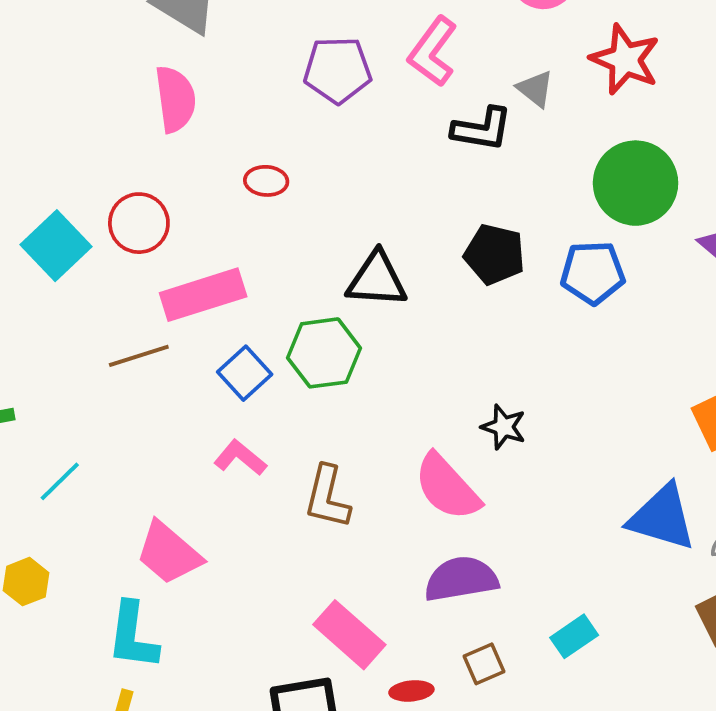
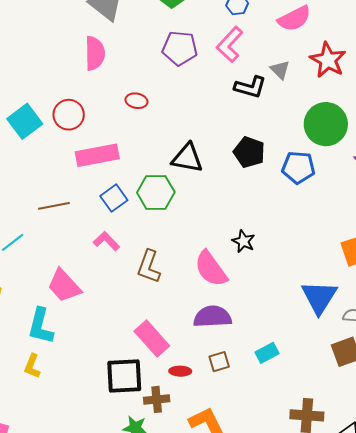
brown line: (139, 356) -> (54, 206), moved
blue triangle: (662, 517) -> (319, 297), turned 39

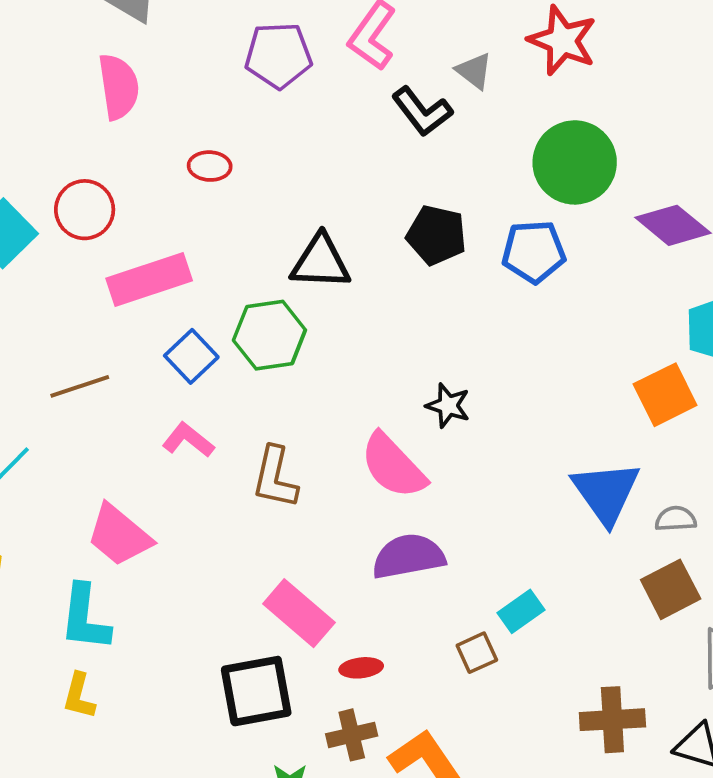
black L-shape: (250, 87) -> (422, 111), turned 44
brown square: (219, 362) -> (477, 653), moved
brown cross: (157, 399) -> (352, 735), moved

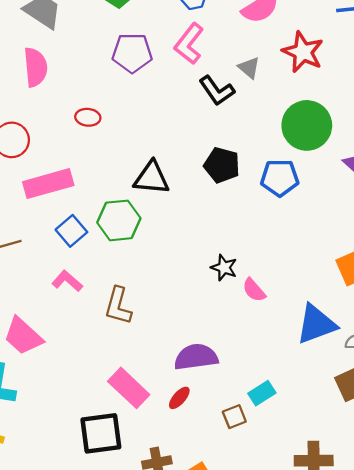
pink semicircle: (393, 466) -> (254, 290), moved, size x0.6
blue triangle: (606, 492) -> (316, 324), turned 42
red ellipse: (361, 668) -> (179, 398), moved, turned -45

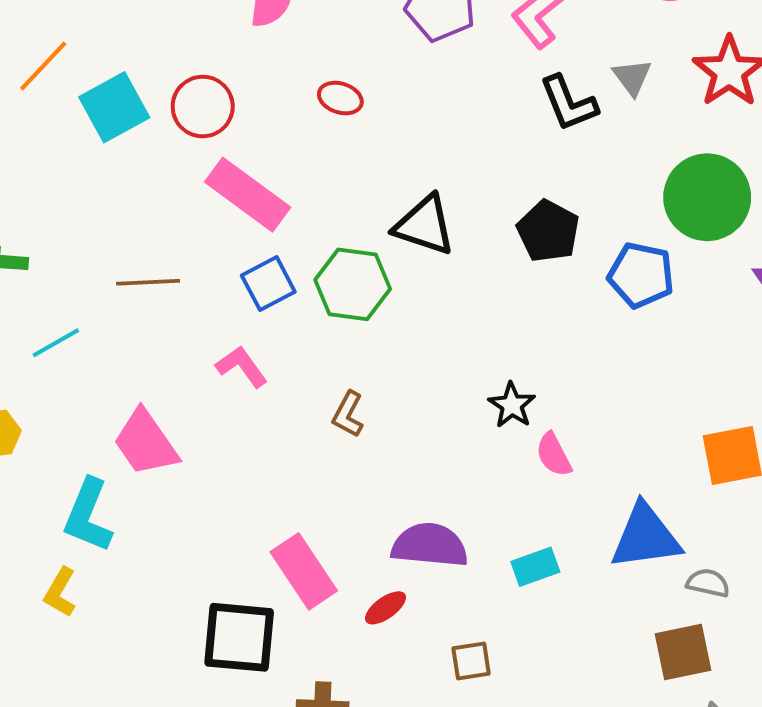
pink rectangle: (48, 184) -> (248, 195), turned 39
brown L-shape: (118, 306) -> (348, 414), moved, size x0.7
cyan rectangle: (262, 393) -> (535, 567), moved

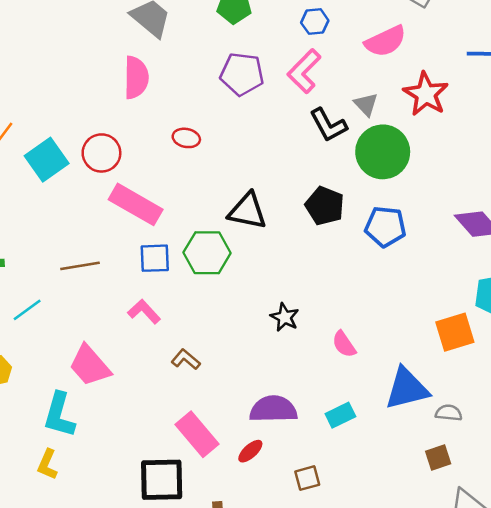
green circle: (707, 197) -> (383, 152), moved
blue square: (268, 284) -> (155, 258), turned 32
black star: (512, 405) -> (285, 317), moved
brown L-shape: (348, 414) -> (186, 359), moved, turned 108
brown square: (683, 652) -> (438, 458), size x0.7

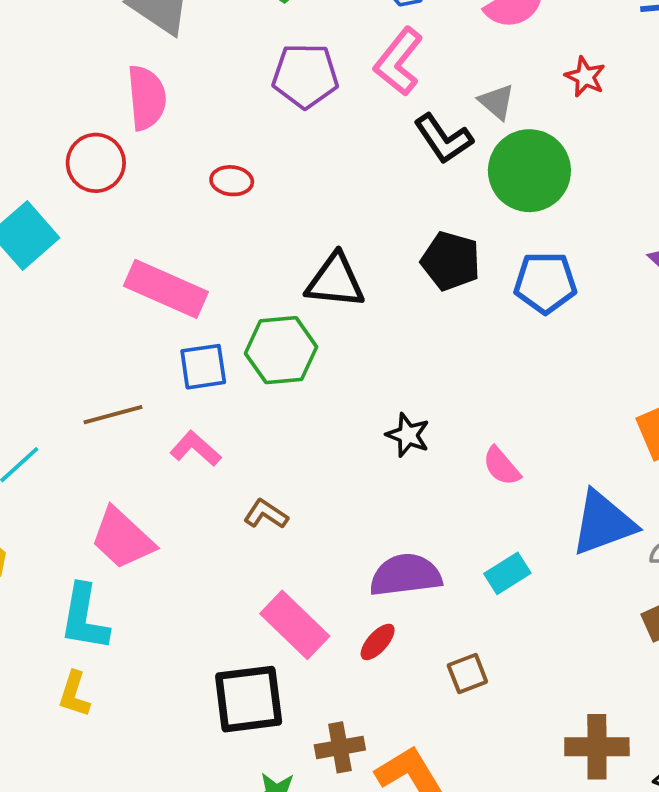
red star: (426, 94) -> (585, 77), size x0.6
red circle: (101, 153) -> (96, 163), moved
brown line: (80, 266) -> (113, 415), moved

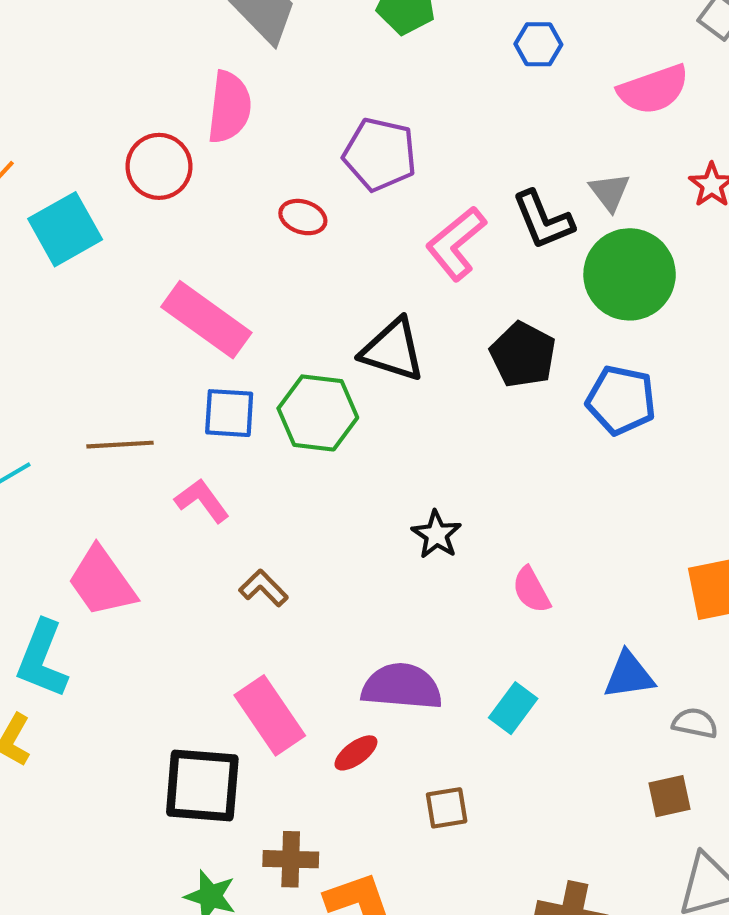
pink L-shape: (398, 62) -> (456, 243), moved
purple pentagon: (305, 76) -> (380, 154), moved
blue triangle: (603, 523) -> (629, 675), size x0.7
cyan rectangle: (507, 573) -> (513, 708), turned -33

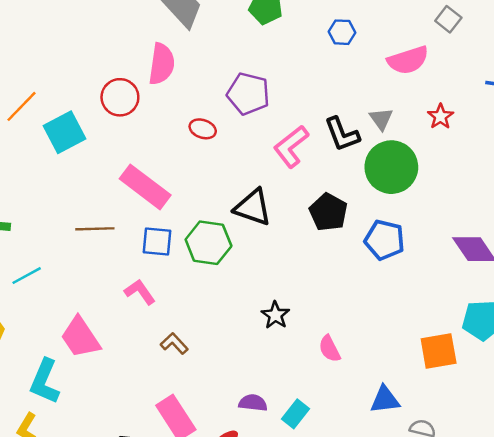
brown line: (120, 445) -> (95, 229), moved
purple semicircle: (402, 687) -> (253, 403), size x0.6
cyan rectangle: (513, 708) -> (296, 414), moved

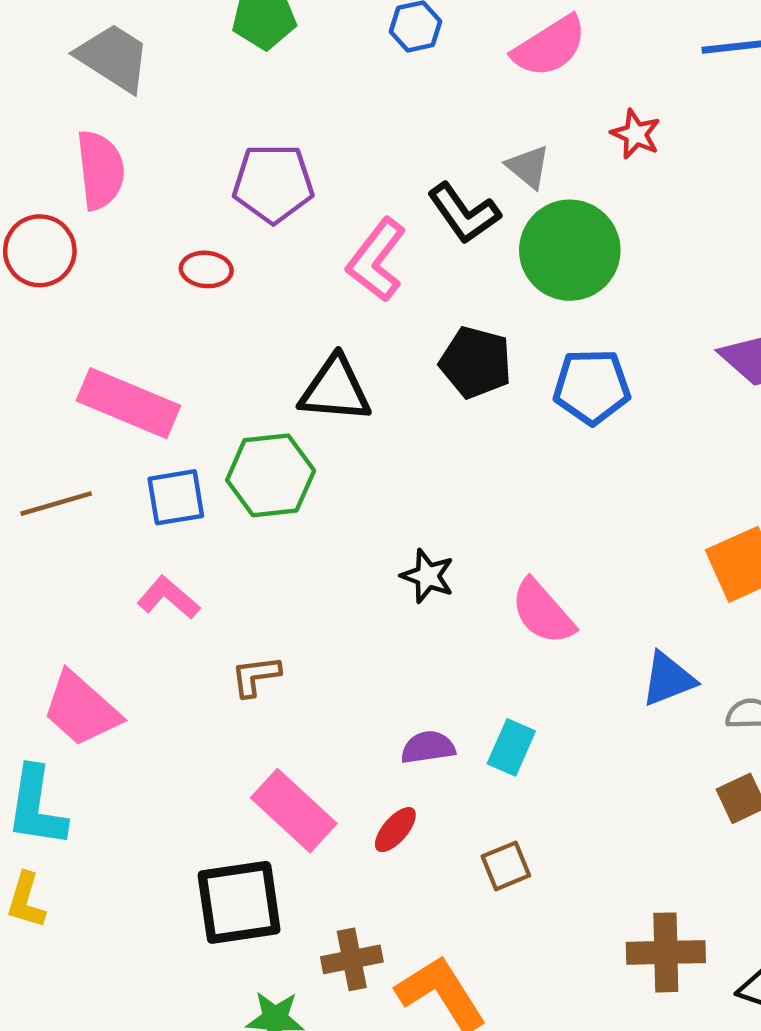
brown L-shape: (174, 344) -> (256, 676), turned -40
pink semicircle: (330, 349) -> (543, 612), size x1.4

